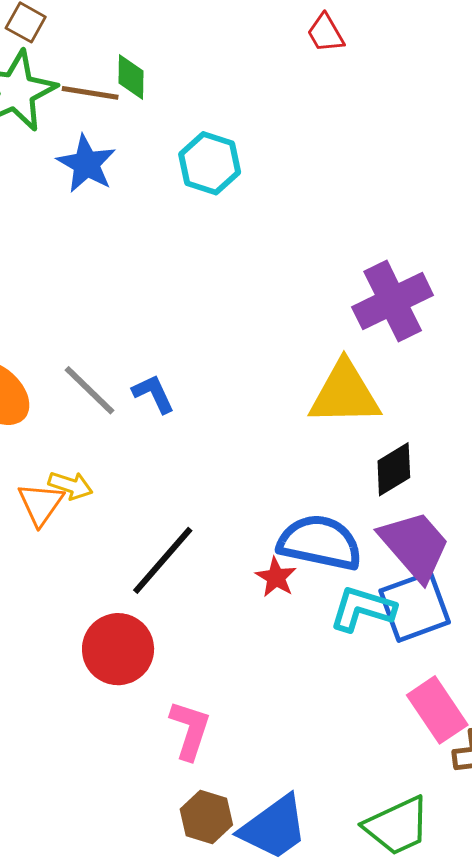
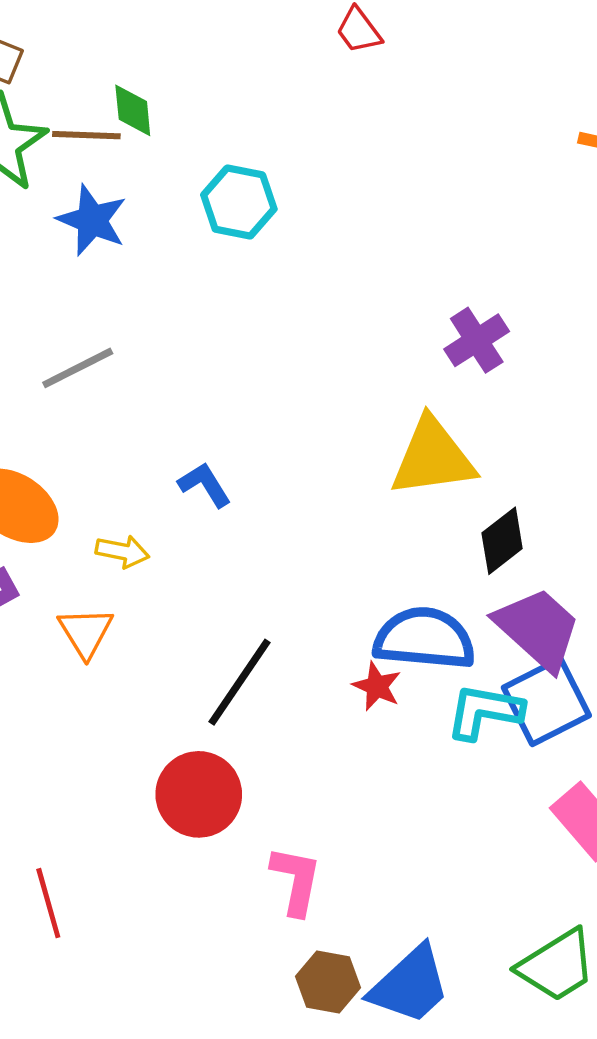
purple cross: (393, 301) -> (477, 340), size x0.7
gray line: (90, 390) -> (78, 368), moved, turned -64
yellow arrow: (71, 485) -> (122, 552), moved

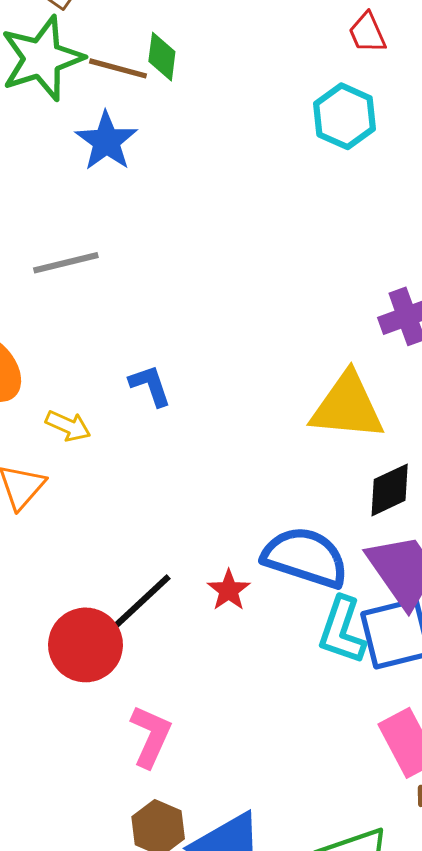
cyan hexagon: (239, 202) -> (344, 116), moved
black line: (239, 682) -> (137, 606), moved
red star: (377, 686) -> (229, 590), moved
cyan L-shape: (485, 712) -> (342, 630), turned -94

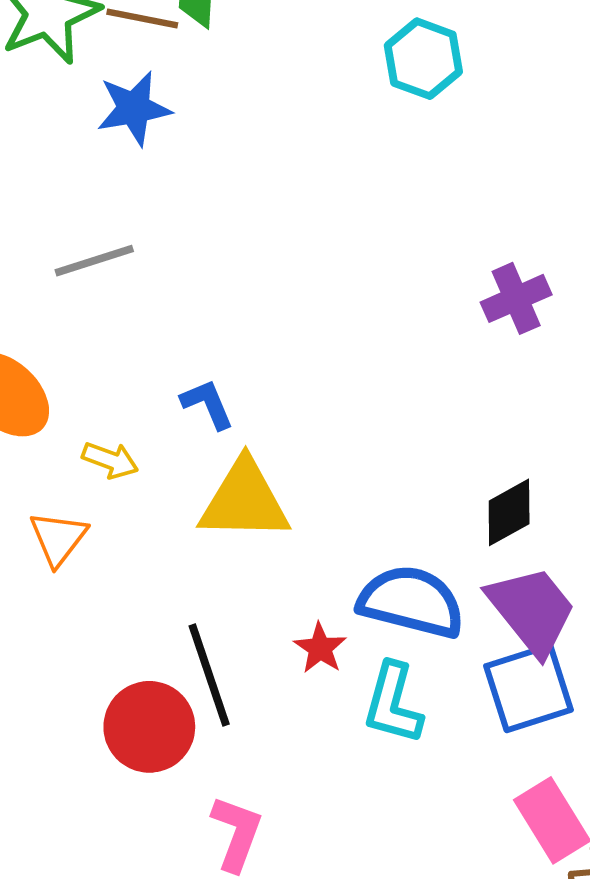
blue star: (106, 141) -> (134, 108), turned 30
yellow triangle: (347, 407) -> (244, 501), moved
black line: (137, 606) -> (209, 675), turned -62
cyan L-shape: (342, 630) -> (393, 703), moved

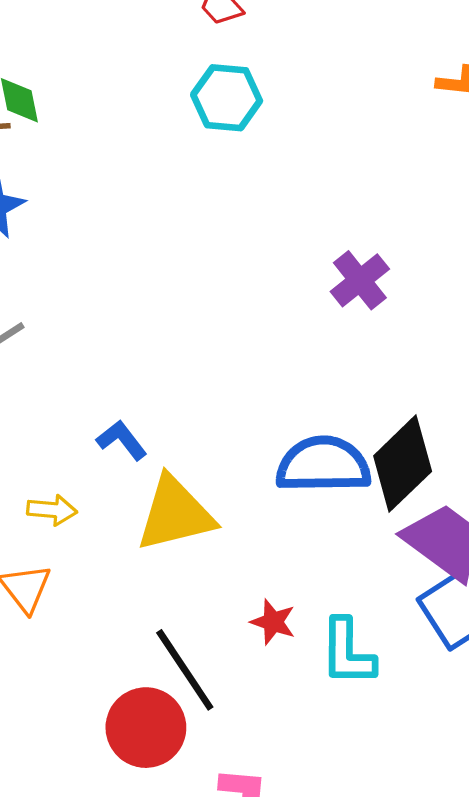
black diamond: (509, 512) -> (403, 464), size x1.5
blue semicircle: (411, 602) -> (323, 465), moved

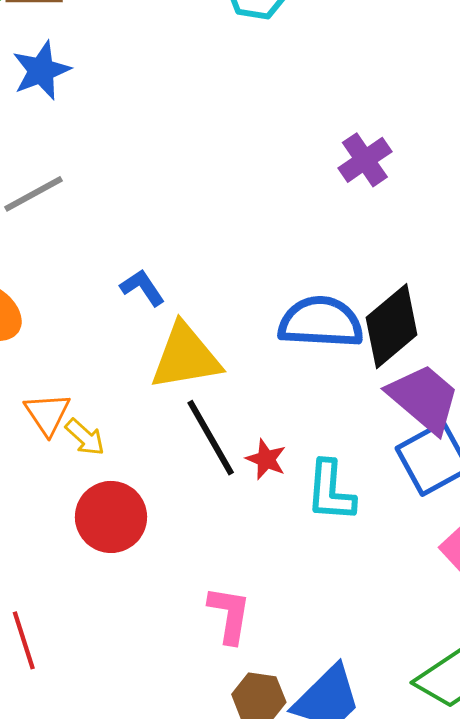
yellow arrow: (52, 510) -> (85, 437), moved, turned 33
black line: (185, 670) -> (211, 438), moved
red circle: (146, 728) -> (111, 517), moved

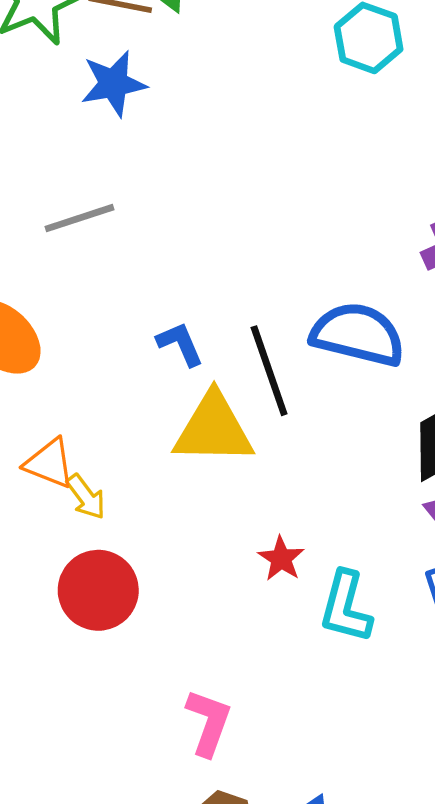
blue semicircle: (321, 322) -> (358, 334), moved
orange triangle: (47, 414) -> (49, 463), turned -45
black line: (211, 438) -> (269, 371), moved

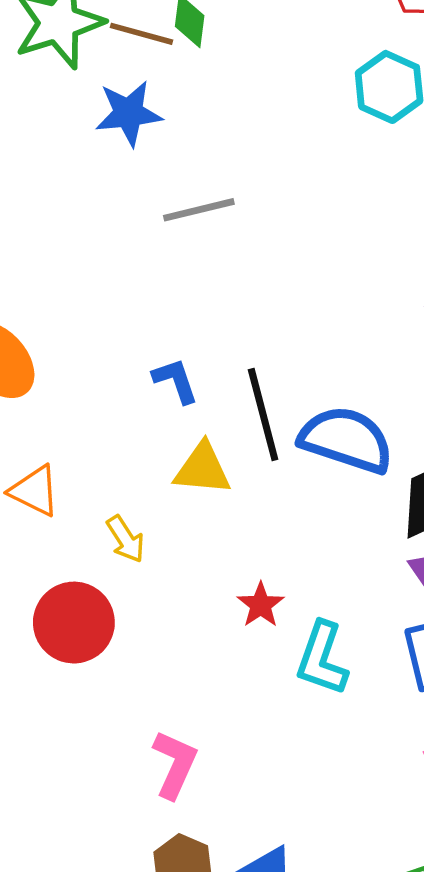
gray line: (79, 218) -> (199, 210), moved
blue semicircle: (358, 334) -> (346, 440), moved
yellow triangle: (213, 429) -> (202, 469), size x0.7
yellow arrow: (86, 497) -> (125, 539), moved

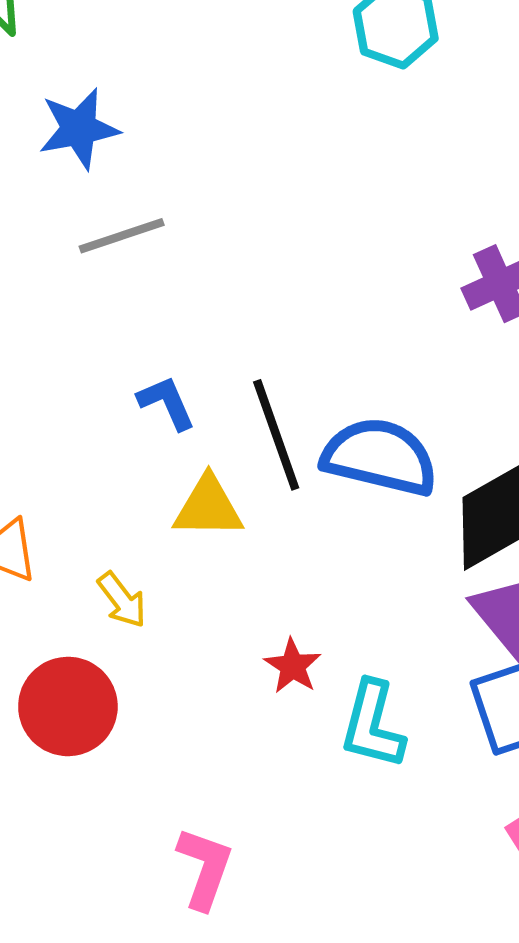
blue star: (129, 113) -> (79, 129), moved
gray line: (199, 210) -> (122, 236), moved

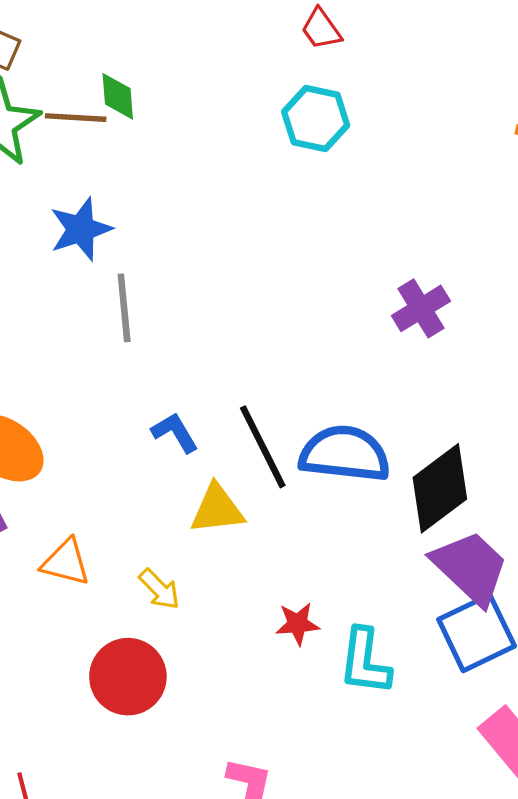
gray line: (122, 236) -> (124, 308), turned -70
red star: (293, 666) -> (298, 624), turned -30

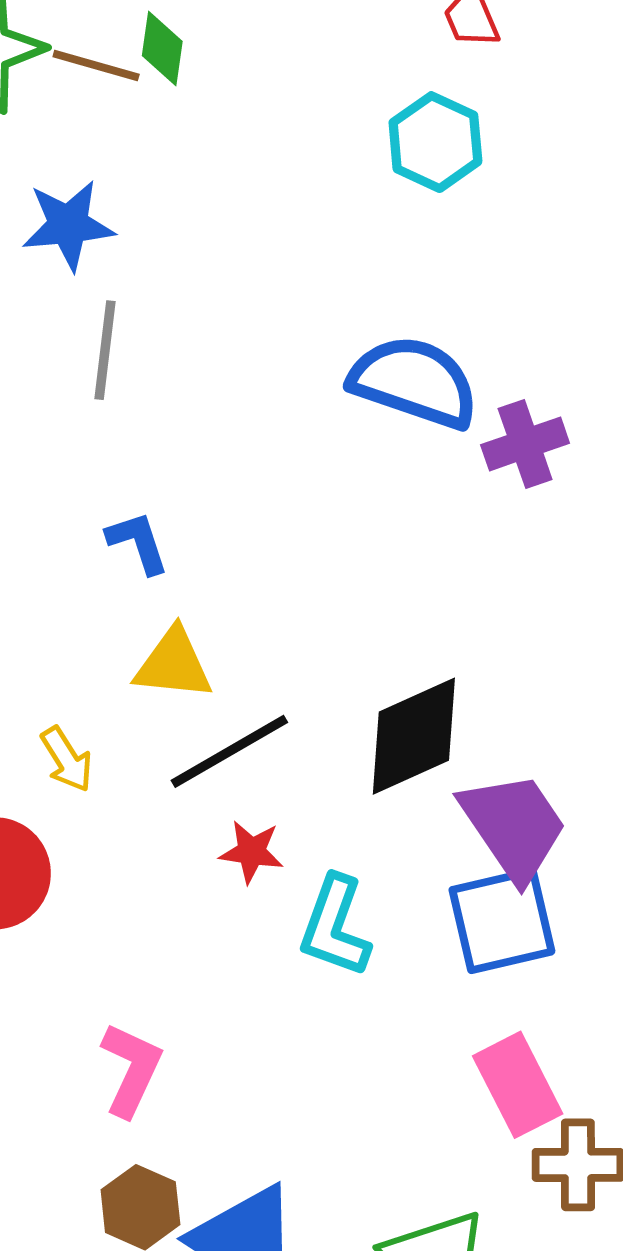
black line: (263, 447) -> (229, 751), moved, turned 74
blue semicircle: (345, 454) -> (414, 382), moved
black diamond: (440, 488) -> (414, 736), moved

